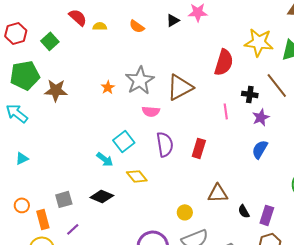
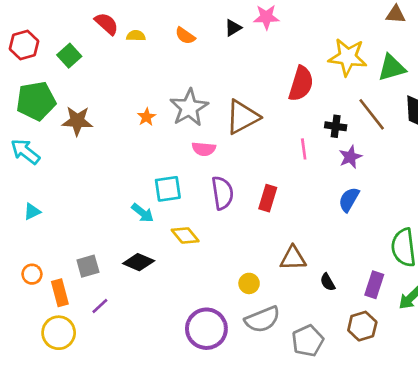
cyan square: (124, 141) -> (168, 189), turned 30
purple rectangle: (267, 215) -> (374, 285), moved

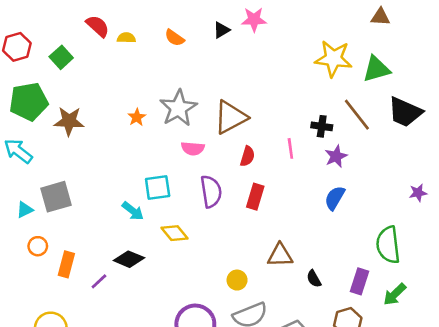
red semicircle: (301, 84) -> (247, 156), moved, size x0.6
gray square: (88, 266) -> (56, 197), moved, size x1.4
orange circle: (32, 274) -> (38, 246), moved
orange rectangle: (60, 293) -> (66, 264), moved, turned 30
purple line: (100, 306) -> (99, 281), moved

